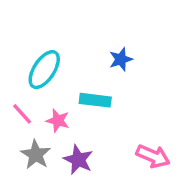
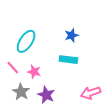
cyan rectangle: (95, 100) -> (68, 60), moved
pink arrow: (153, 156) -> (91, 93), turned 138

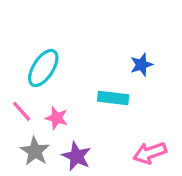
blue star: (71, 35) -> (141, 65), moved

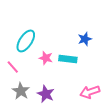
pink star: (57, 118) -> (46, 58), moved

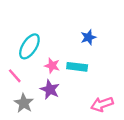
blue star: (85, 39) -> (88, 37), moved
purple star: (46, 94) -> (50, 89), moved

